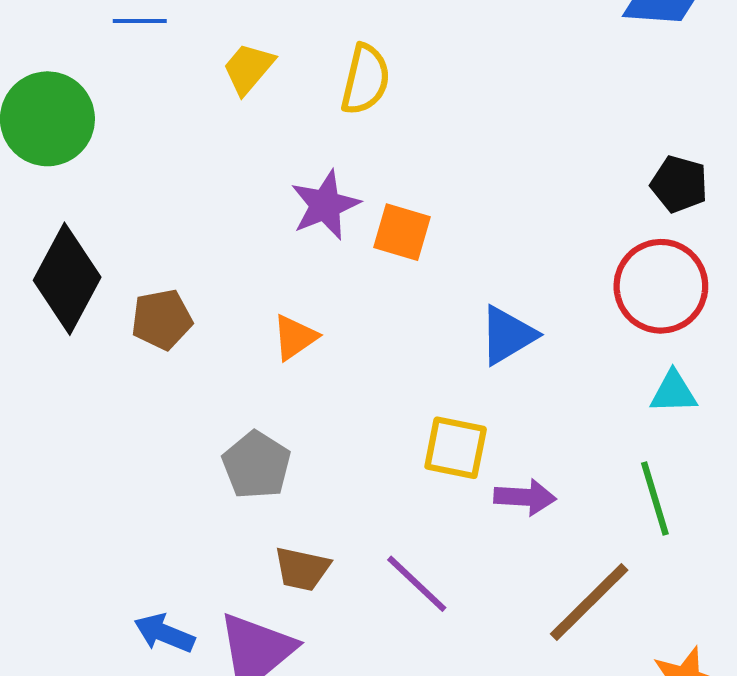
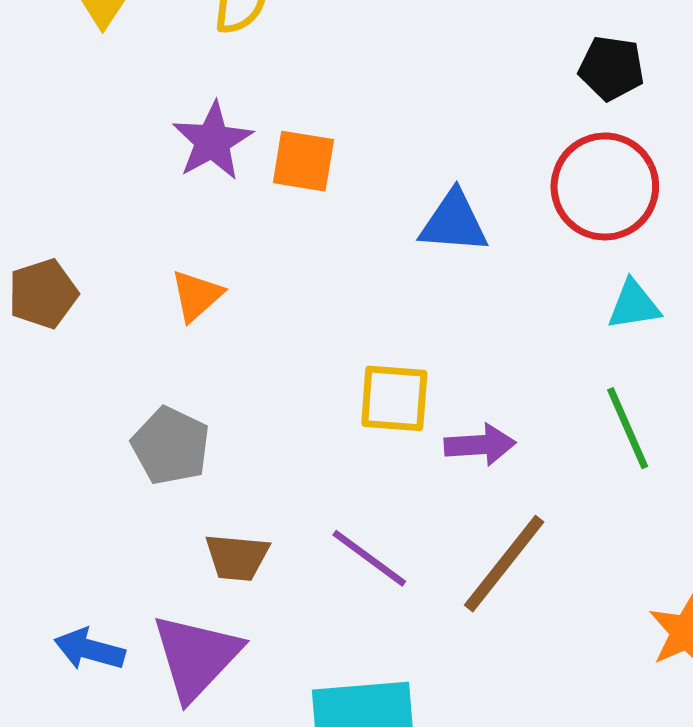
blue triangle: (507, 335) -> (454, 222), moved, turned 42
brown line: (589, 602) -> (504, 564), moved

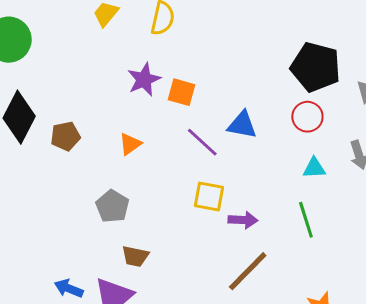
black pentagon: (611, 68) -> (316, 67), size x1.8
red circle: (605, 186) -> (307, 117), size x0.7
purple line: (369, 558) -> (202, 142), moved

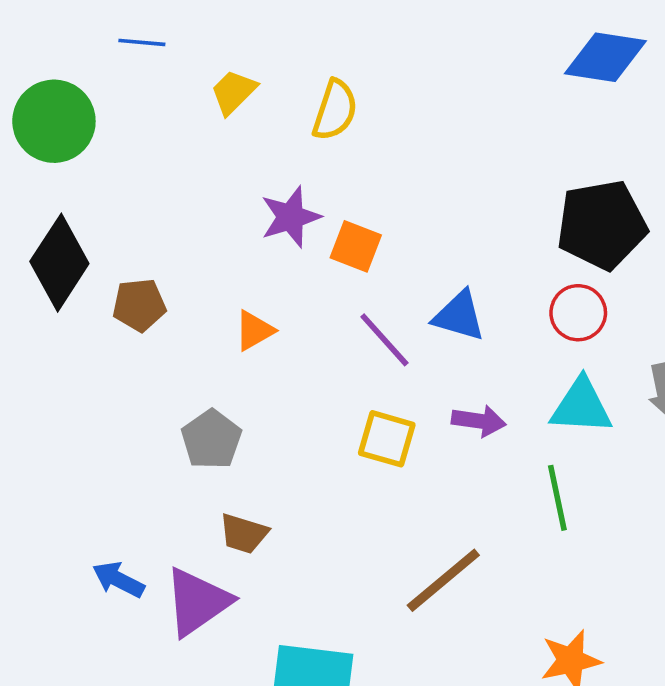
black pentagon: (316, 67) -> (602, 225), turned -30
cyan triangle: (314, 168) -> (581, 406), size x1.5
purple arrow: (243, 220) -> (479, 421), moved

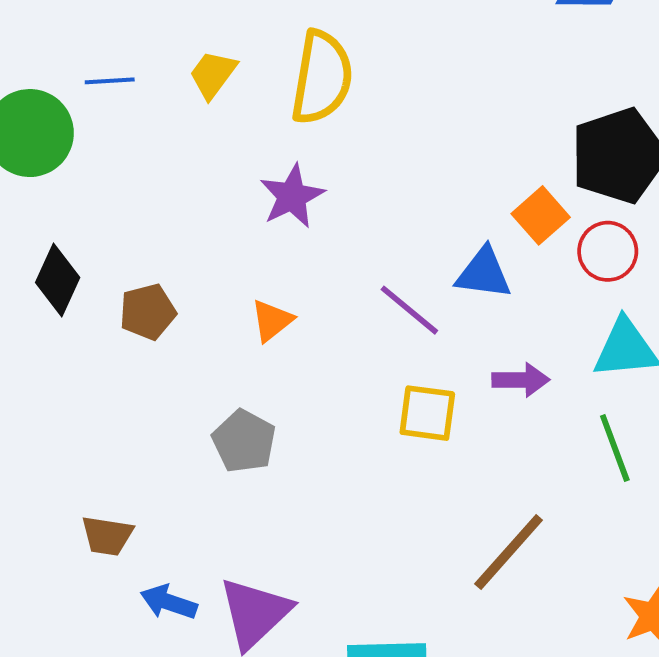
blue line: (142, 42) -> (110, 81), moved
yellow semicircle: (335, 110) -> (322, 77), size x1.4
orange square: (356, 246) -> (541, 215), moved, turned 36
black diamond: (59, 263) -> (58, 280), size x0.7
brown trapezoid: (244, 534) -> (107, 536), moved

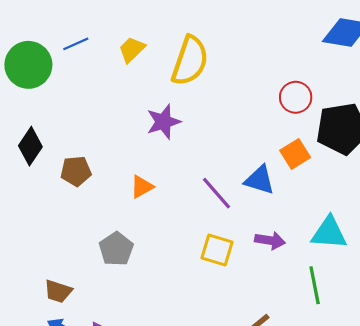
blue line: (110, 81) -> (76, 44), turned -30
red circle: (608, 251) -> (296, 97), moved
brown trapezoid: (107, 536) -> (58, 291), moved

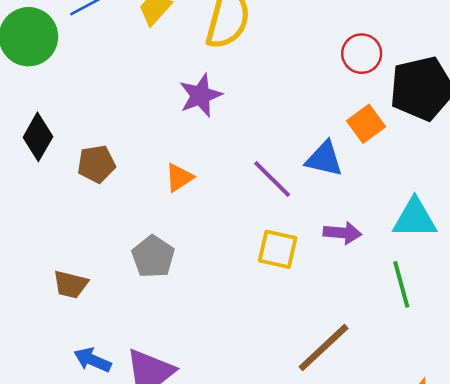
brown trapezoid: (58, 291) -> (71, 284), moved

